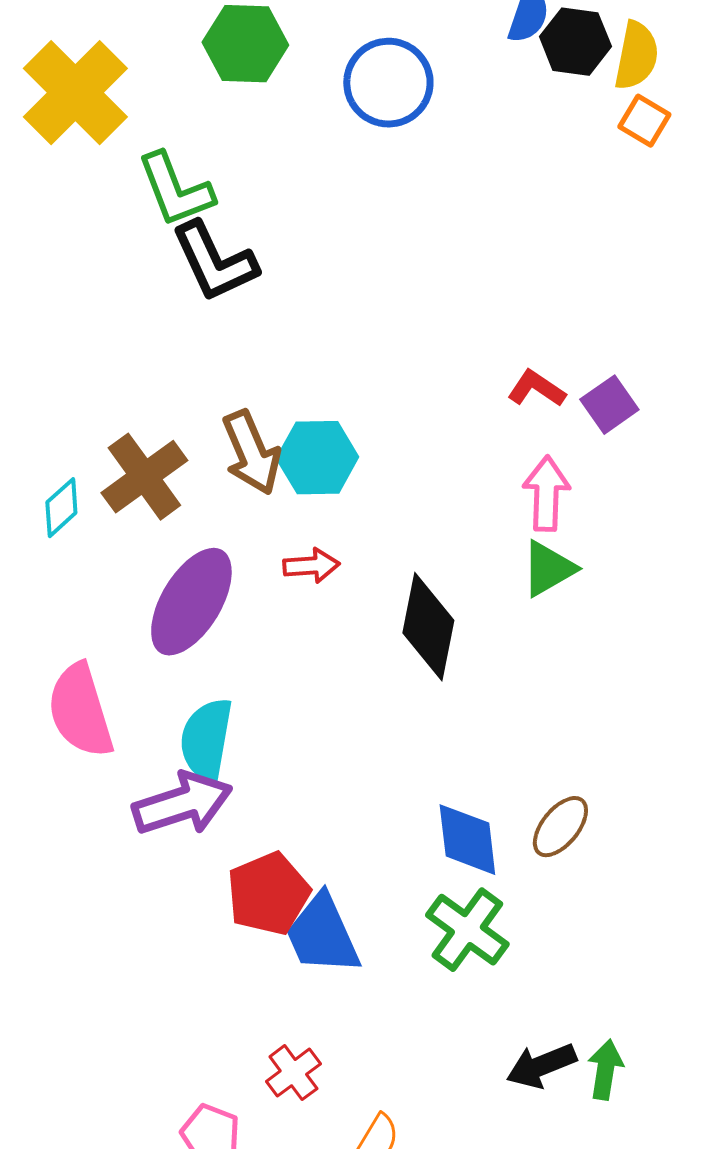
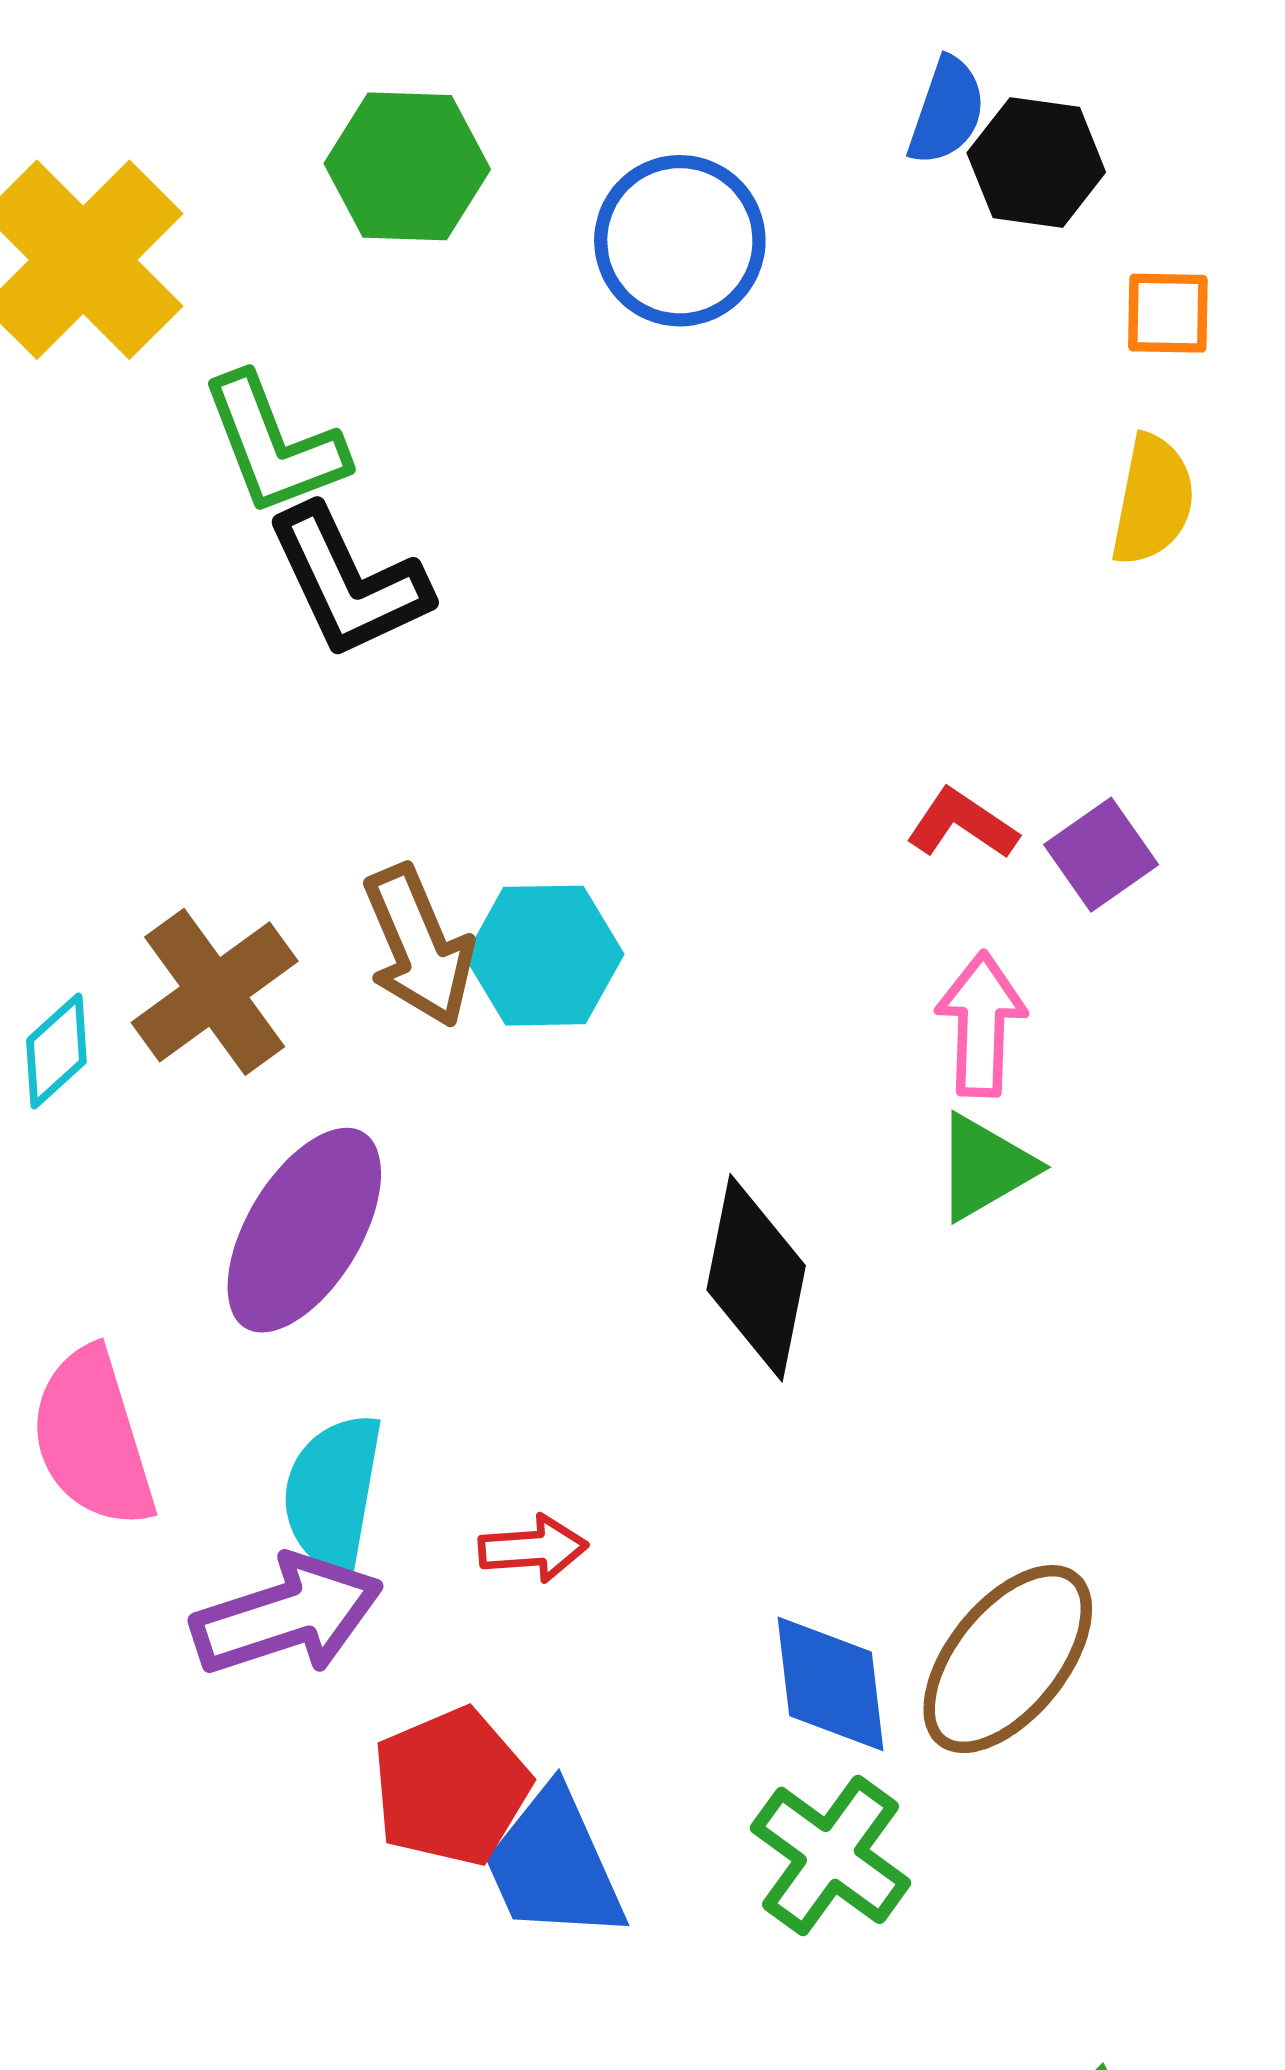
yellow semicircle: (636, 56) -> (1153, 500), moved
orange square: (644, 121) -> (1168, 313), turned -30
red arrow: (311, 566) -> (533, 1549), moved
brown ellipse: (560, 827) -> (1008, 1659), size x1.6

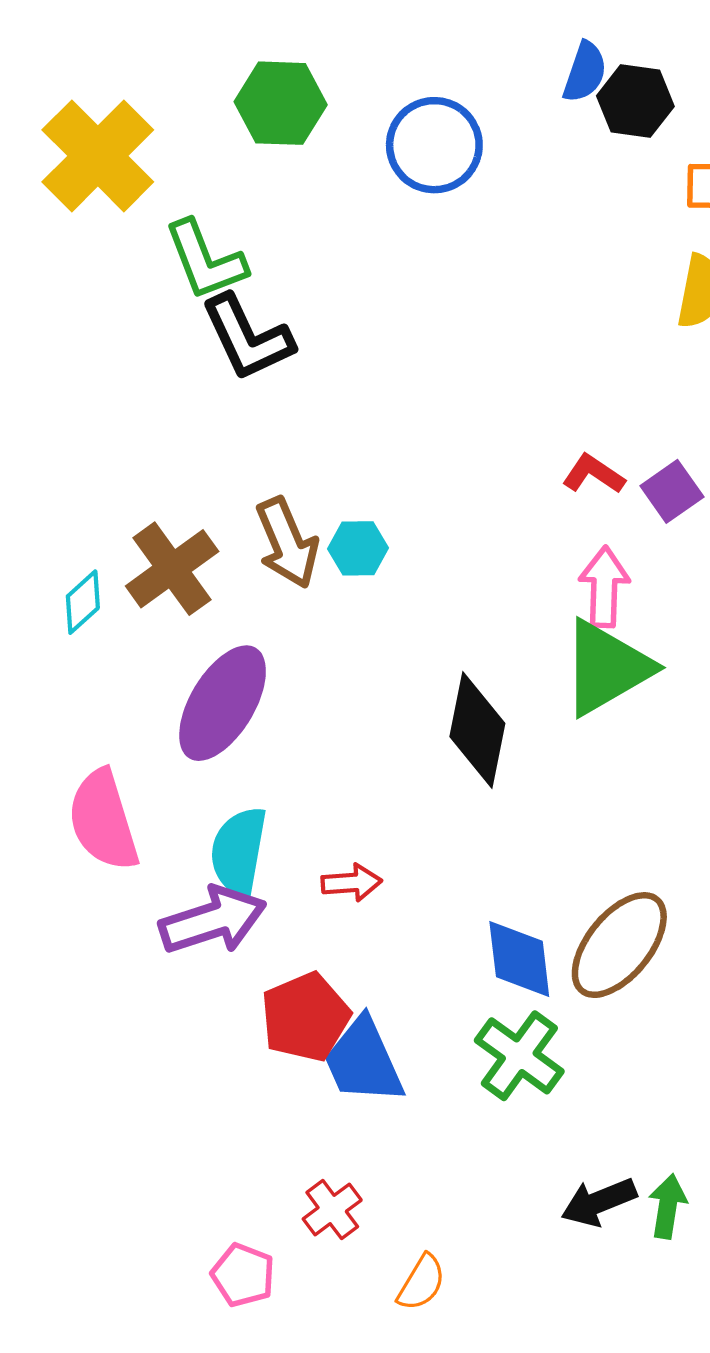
cyan hexagon: (544, 956) -> (358, 548), size x0.7
green triangle: (985, 1167) -> (606, 668), size x1.6

